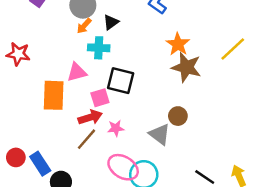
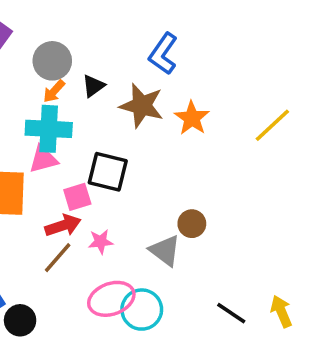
cyan cross: (99, 48) -> (49, 129), moved, size x1.4
brown star: (186, 67) -> (142, 106), moved
pink ellipse: (123, 167) -> (111, 299), turned -52

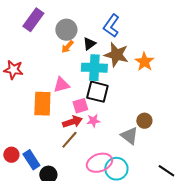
blue L-shape: (163, 54) -> (111, 26), moved
cyan cross: (49, 129) -> (94, 68), moved
pink star: (101, 242) -> (93, 121), moved

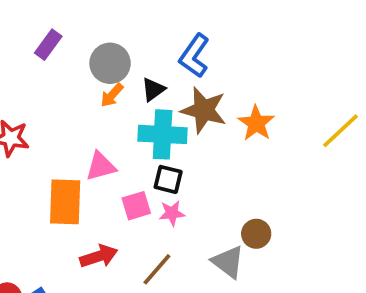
purple rectangle: (33, 20) -> (48, 45), size x0.7
black square: (97, 92) -> (168, 179), size x0.7
pink star: (93, 121) -> (172, 213), moved
red arrow: (72, 122) -> (99, 256), moved
brown line: (69, 140) -> (157, 269), moved

